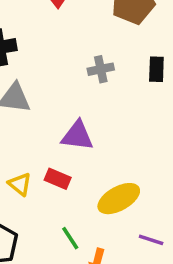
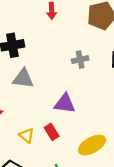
red rectangle: (58, 179) -> (52, 132), turned 35

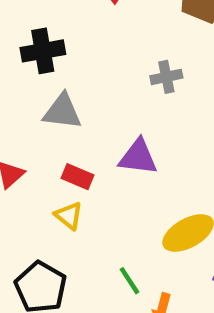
red rectangle: (52, 132) -> (77, 177), moved, turned -35

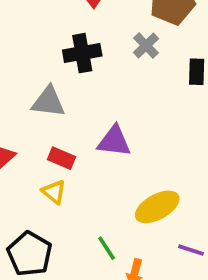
black cross: (43, 51) -> (82, 53), moved
gray cross: (166, 77) -> (146, 46), moved, turned -32

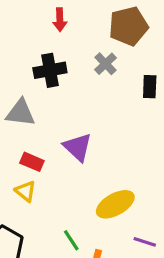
purple triangle: (114, 141) -> (78, 147), turned 36

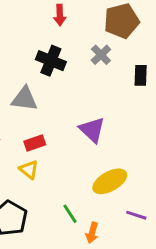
black cross: (50, 70) -> (51, 61), turned 32
purple triangle: (78, 147) -> (92, 130), moved
red rectangle: (32, 162) -> (35, 143), turned -42

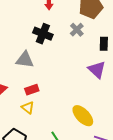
purple triangle: (92, 130) -> (97, 70), moved
yellow ellipse: (110, 181) -> (83, 116), turned 75

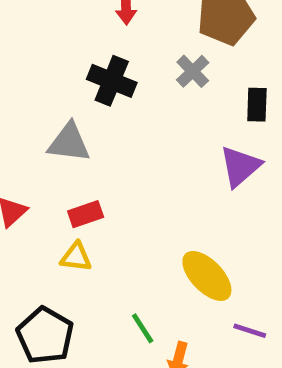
purple triangle: (97, 70) -> (240, 166), turned 36
yellow triangle: (28, 108) -> (76, 257), turned -32

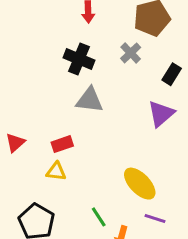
black rectangle: (257, 105) -> (172, 74), turned 30
gray triangle: (69, 143) -> (90, 100), moved
purple line: (250, 331) -> (155, 219), moved

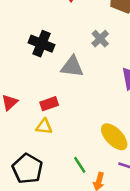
gray cross: (131, 53) -> (100, 39), moved
black cross: (79, 59) -> (41, 44), moved

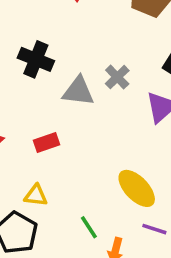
gray cross: (100, 39) -> (117, 77), moved
yellow triangle: (44, 127) -> (36, 196), moved

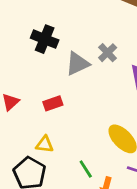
gray triangle: (78, 91) -> (77, 64), turned -32

